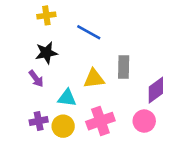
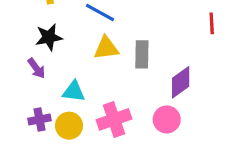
yellow triangle: (94, 79) -> (106, 48), moved

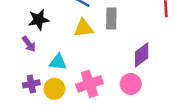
gray rectangle: (142, 54) -> (111, 18), moved

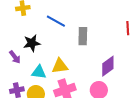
black star: (39, 20) -> (32, 43), moved
yellow triangle: (83, 28) -> (60, 66), moved

